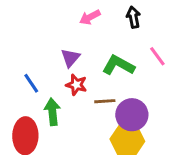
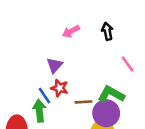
green L-shape: (118, 65) -> (111, 94), moved
blue line: (31, 83) -> (44, 96), moved

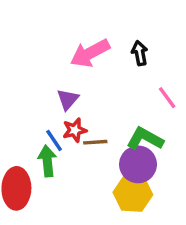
pink arrow: (71, 31) -> (90, 53), size x1.6
red star: (60, 88) -> (75, 130), turned -30
brown line: (83, 102) -> (95, 142), moved

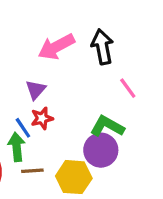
black arrow: (140, 53) -> (102, 47), size x1.5
brown line: (95, 142) -> (32, 171), moved
yellow hexagon: (133, 194) -> (74, 177), moved

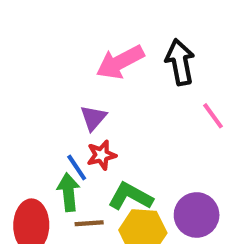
green L-shape: (107, 126) -> (130, 196), moved
purple circle: (101, 150) -> (197, 215), moved

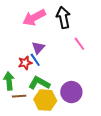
purple triangle: (93, 118) -> (38, 48), moved
blue line: (77, 167) -> (35, 60), moved

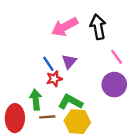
blue line: (35, 60) -> (48, 64), moved
purple circle: (71, 92) -> (114, 85), moved

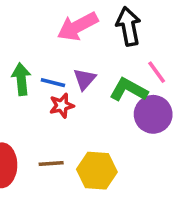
blue line: (48, 64) -> (53, 83), turned -42
green arrow: (36, 100) -> (21, 79), moved
green L-shape: (70, 102) -> (129, 90), moved

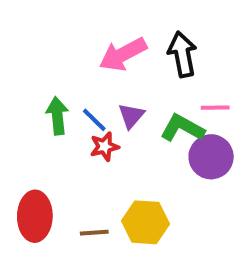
pink line: (157, 72) -> (215, 108), turned -55
blue line: (53, 83) -> (94, 120), turned 30
brown line: (51, 164) -> (94, 233), moved

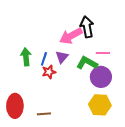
pink arrow: (123, 54) -> (71, 36), moved
blue line: (94, 120) -> (44, 59), turned 64
yellow hexagon: (145, 222) -> (100, 105), moved

